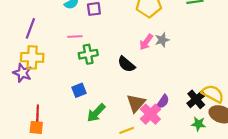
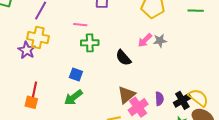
blue square: (79, 90) -> (76, 74), turned 32
purple semicircle: (163, 102) -> (159, 99), moved, turned -48
green arrow: (96, 113) -> (73, 97), moved

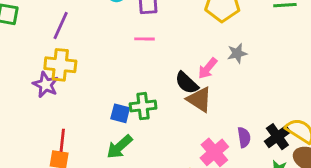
pink line: (80, 25) -> (144, 39), moved
pink arrow: (145, 40) -> (208, 68), moved
green cross: (90, 43) -> (143, 106), moved
brown triangle: (126, 95) -> (199, 99), moved, turned -42

